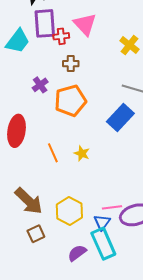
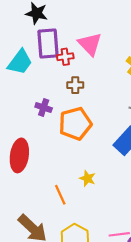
purple cross: (40, 85) -> (44, 107), turned -35
orange line: (53, 153) -> (60, 195), moved

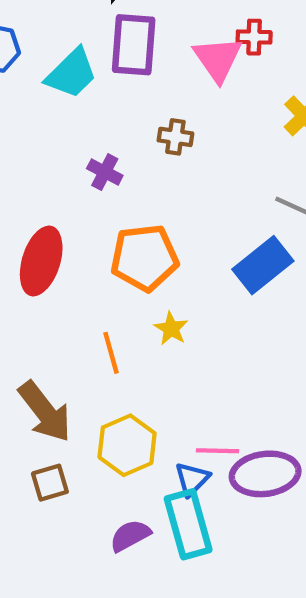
red cross: (65, 57) -> (254, 37), moved
orange pentagon: (75, 124) -> (144, 258), moved

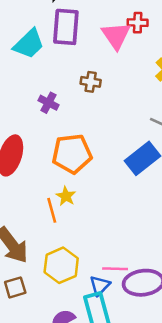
yellow star: (171, 329) -> (66, 196), moved

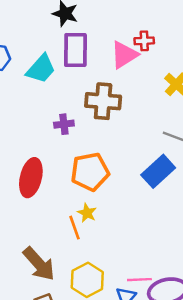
pink triangle: (116, 36) -> (124, 55), turned 36
brown cross: (91, 82) -> (103, 101), size x1.8
purple cross: (49, 103) -> (64, 124), turned -30

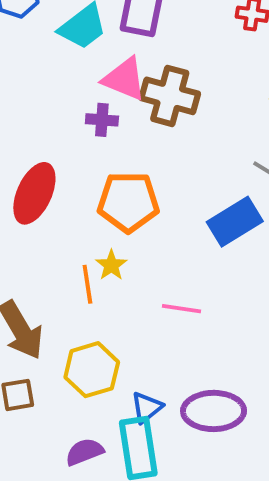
pink triangle: (124, 55) -> (124, 79), moved, turned 44
pink line: (139, 280) -> (182, 309), moved

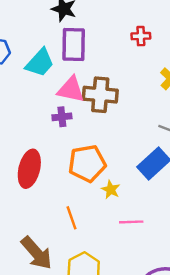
yellow star: (111, 265) -> (111, 190), moved

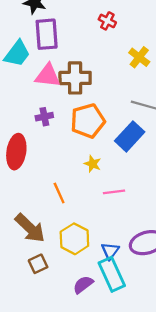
red cross: (141, 36) -> (107, 21), turned 35
purple cross: (62, 117) -> (44, 117), moved
orange pentagon: (87, 163) -> (88, 121), moved

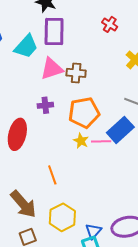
pink triangle: (48, 76) -> (52, 69), turned -30
brown cross: (75, 78) -> (76, 73), size x0.7
yellow star: (93, 164) -> (81, 141), moved
pink line: (114, 192) -> (101, 141), moved

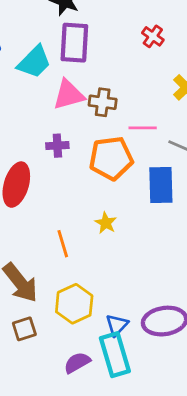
blue rectangle: (120, 130) -> (161, 185), turned -52
yellow star: (81, 141) -> (106, 223), moved
pink line: (101, 141) -> (143, 128), moved

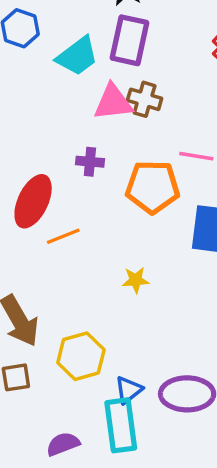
brown cross: (103, 102) -> (145, 99), moved
yellow star: (106, 223) -> (136, 280), moved, turned 30
orange line: (63, 244) -> (63, 236), moved, turned 76
purple semicircle: (77, 363) -> (63, 444), moved

